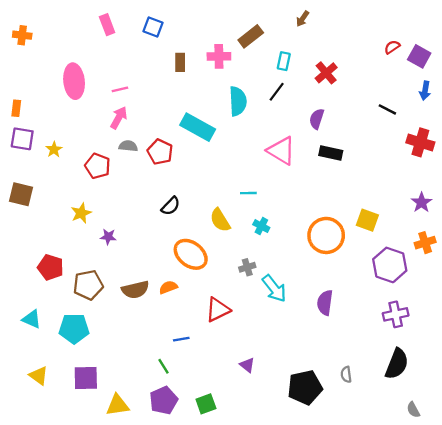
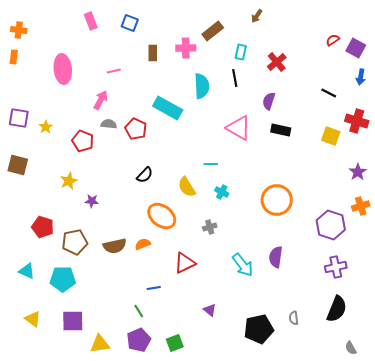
pink line: (120, 89) -> (114, 71), moved
black line: (277, 92) -> (235, 78), turned -48
orange rectangle: (16, 108) -> (14, 57), moved
yellow square: (367, 220) -> (331, 136), moved
cyan arrow: (274, 288) -> (243, 265), moved

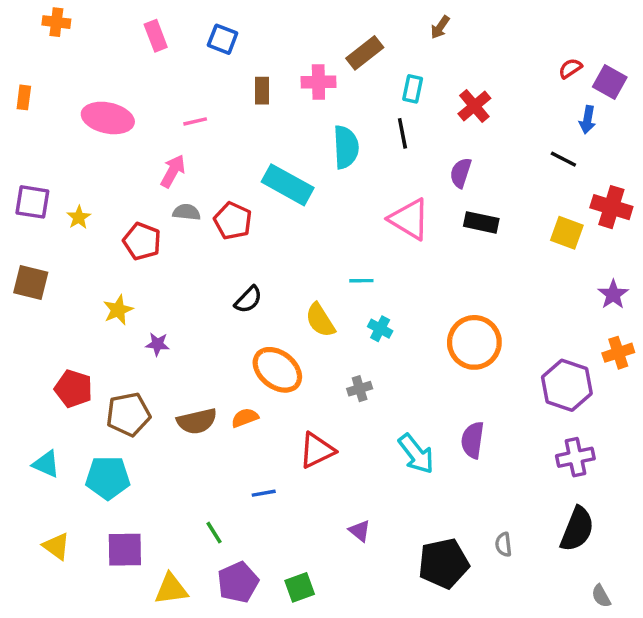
orange cross: (19, 30) -> (56, 22), moved
pink ellipse: (63, 69) -> (108, 118), turned -72
blue arrow: (361, 77) -> (587, 120), moved
green line: (139, 311) -> (214, 533), moved

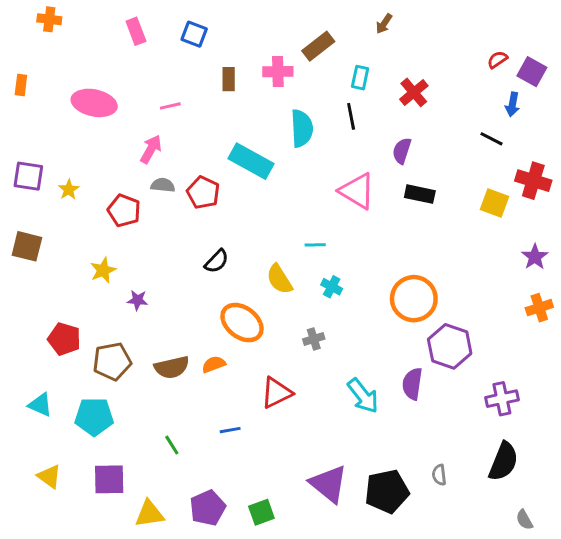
purple hexagon: (567, 385) -> (450, 346), moved
purple triangle: (360, 531) -> (329, 484), moved, size x2.0
green line: (214, 533) -> (172, 445), moved

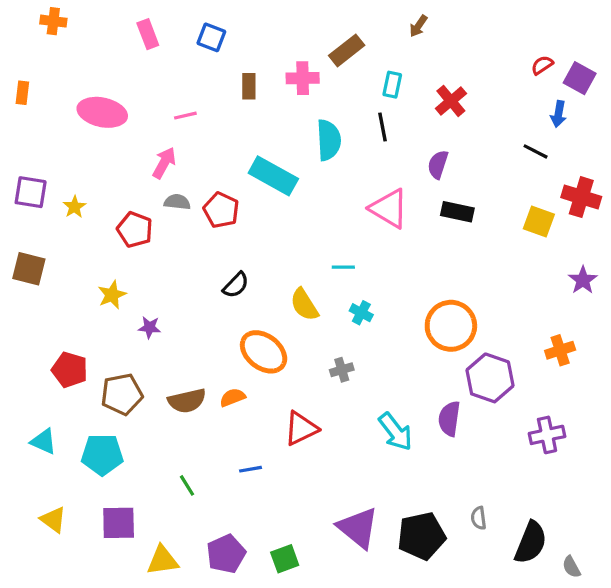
orange cross: (539, 308) -> (560, 350), moved
black semicircle: (503, 461) -> (531, 542), moved

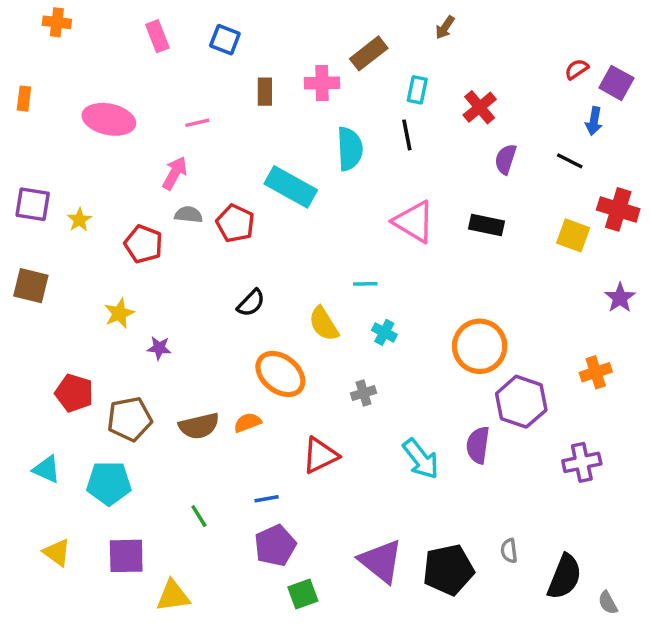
purple semicircle: (438, 164) -> (506, 159), moved
purple pentagon: (226, 554) -> (275, 546), moved

